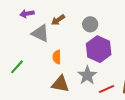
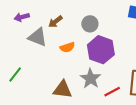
orange semicircle: (57, 57) -> (67, 47), moved, turned -104

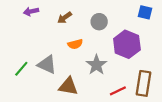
gray triangle: (38, 37) -> (47, 65), moved
purple hexagon: (101, 50) -> (127, 44), moved
gray star: (91, 78) -> (96, 65), moved

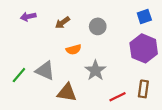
blue square: (145, 12) -> (144, 17), turned -32
purple hexagon: (127, 44) -> (144, 48), moved
brown rectangle: (143, 83) -> (143, 89), size x0.7

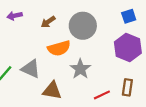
gray circle: (98, 26) -> (83, 26), size x1.6
orange semicircle: (74, 49) -> (59, 48), size x1.5

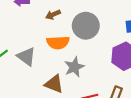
brown triangle: (52, 91) -> (54, 84), moved

